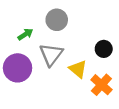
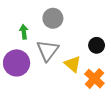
green arrow: (25, 34) -> (24, 32), turned -64

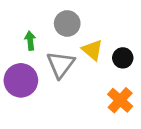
yellow triangle: (73, 64) -> (92, 50), moved

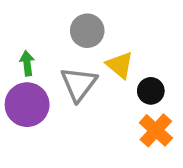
green arrow: (30, 41) -> (27, 63), moved
black circle: (123, 58) -> (151, 91), moved

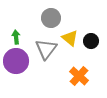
black circle: (151, 91) -> (91, 41), moved
orange cross: (156, 130) -> (79, 76), moved

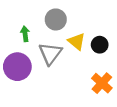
green arrow: (16, 37) -> (25, 34), moved
orange cross: (79, 76) -> (102, 83), moved

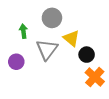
black circle: (100, 45) -> (87, 55), moved
purple circle: (17, 67) -> (16, 62), size x0.6

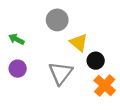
green arrow: (23, 31) -> (16, 39), moved, turned -56
gray triangle: (47, 50) -> (61, 73), moved

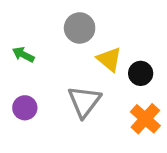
black circle: (96, 61) -> (141, 73), moved
purple circle: (18, 69) -> (25, 108), moved

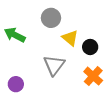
green arrow: (23, 55) -> (15, 35), size x1.5
purple circle: (25, 108) -> (16, 84), moved

